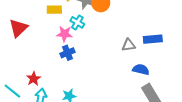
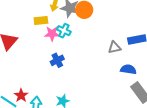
pink star: (65, 34) -> (52, 34), moved
red star: (34, 79) -> (21, 95), moved

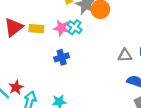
yellow rectangle: (41, 21) -> (36, 29), moved

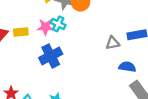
blue cross: (62, 57) -> (51, 56), size x1.5

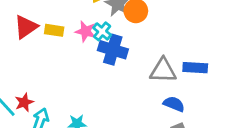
gray triangle: (113, 43) -> (163, 71), size x1.5
blue cross: (51, 56) -> (113, 50), moved, turned 30

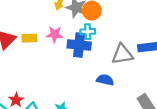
cyan cross: (102, 31) -> (88, 32), moved, turned -32
blue semicircle: (174, 104) -> (105, 80), moved

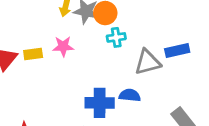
cyan cross: (88, 32) -> (116, 37), moved
blue cross: (79, 45) -> (100, 103), moved

